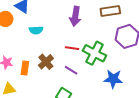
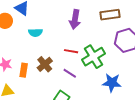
green cross: (95, 53) -> (93, 57), turned 30

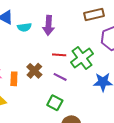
purple arrow: (75, 19) -> (49, 25), moved
cyan semicircle: (35, 33) -> (24, 27), moved

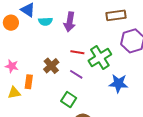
orange rectangle: (14, 79) -> (29, 82), moved

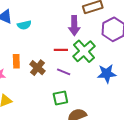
purple arrow: (70, 22) -> (74, 26), moved
orange rectangle: (29, 82) -> (16, 61), moved
green square: (69, 100) -> (60, 98), turned -35

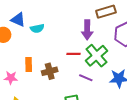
brown cross: (37, 68) -> (50, 71), turned 35
purple line: (64, 72) -> (86, 78), moved

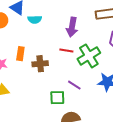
purple arrow: (87, 30) -> (72, 27), moved
purple line: (86, 78) -> (74, 85), moved

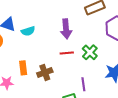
green cross: (89, 56) -> (90, 52), size x0.7
purple line: (74, 85) -> (83, 84), turned 64

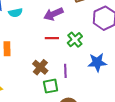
purple arrow: (66, 29) -> (53, 14), turned 66
brown cross: (45, 73) -> (40, 67), moved, turned -35

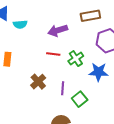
blue star: (97, 62) -> (99, 72), moved
green square: (51, 86) -> (80, 99), moved, turned -35

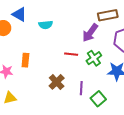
cyan semicircle: (20, 24) -> (46, 25), moved
purple arrow: (58, 30) -> (90, 33), moved, turned -36

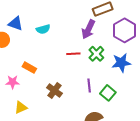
orange rectangle: (25, 60) -> (29, 68), turned -56
brown cross: (57, 82) -> (54, 90), moved

